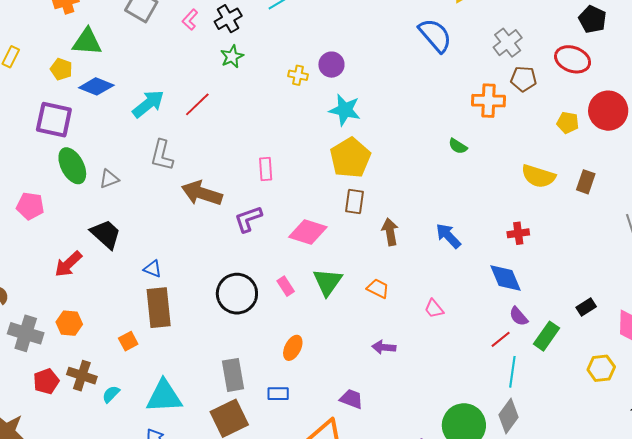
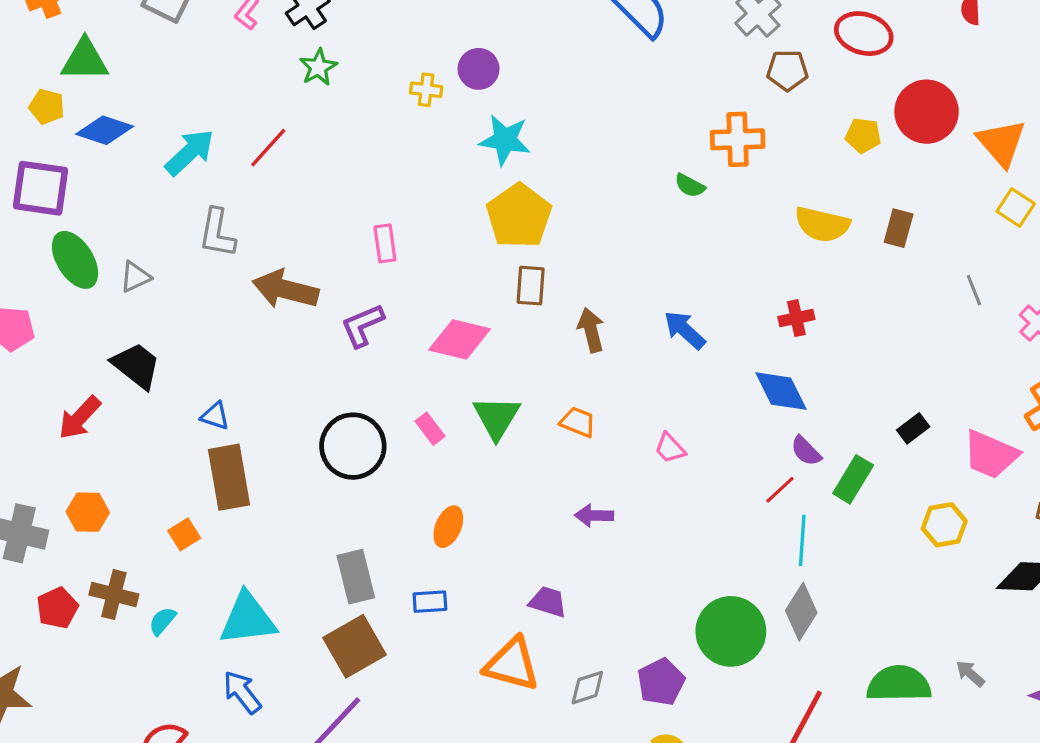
orange cross: (489, 101) -> (738, 139), moved

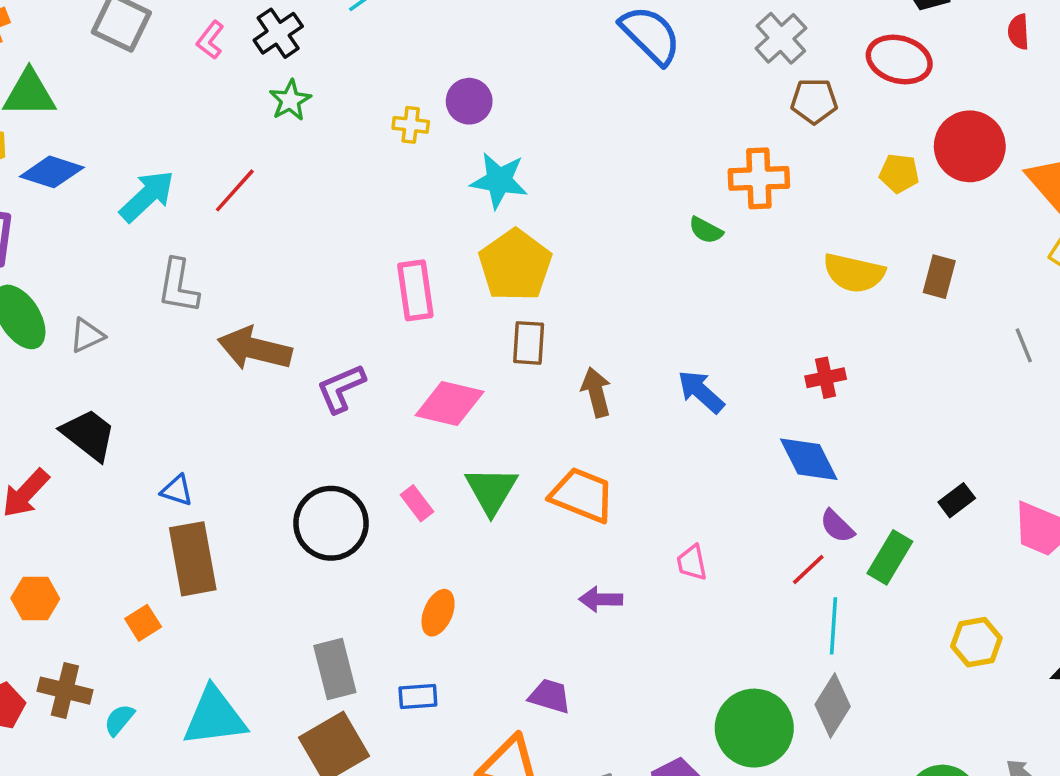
pink rectangle: (385, 243) -> (415, 290), moved, size x1.4
orange trapezoid: (578, 422) -> (582, 495), size x1.6
pink trapezoid: (670, 448) -> (692, 563), moved, turned 32
yellow hexagon: (944, 525) -> (976, 642), moved

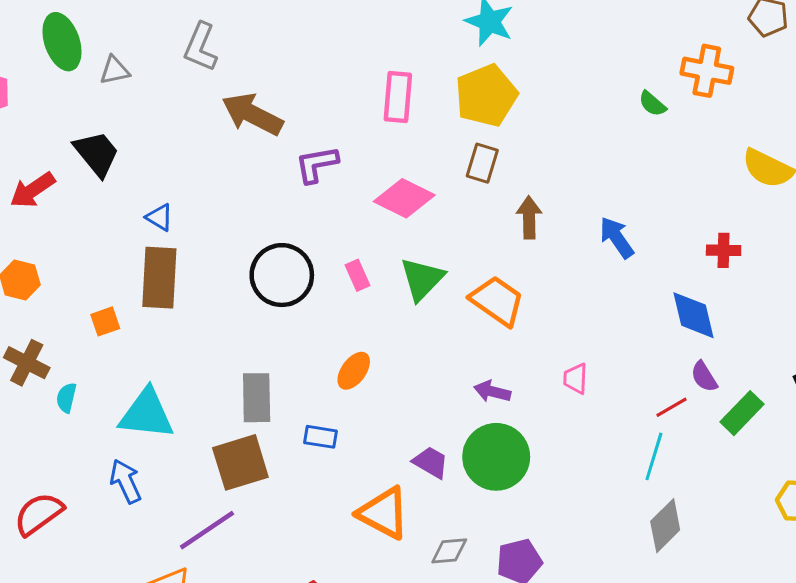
cyan line: (833, 626) -> (654, 456), moved
cyan semicircle: (119, 720) -> (66, 398), turned -40
green circle: (754, 728) -> (496, 457), moved

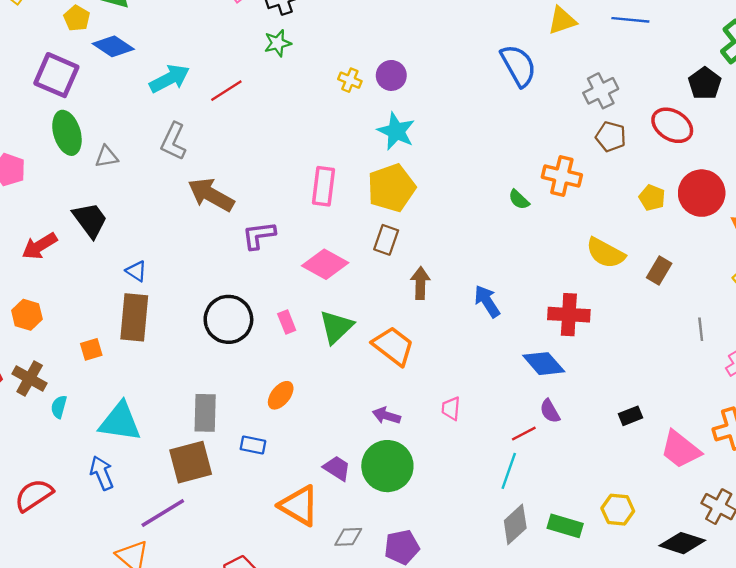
red cross: (724, 250) -> (569, 315), size x1.6
blue diamond: (694, 315) -> (544, 364), turned -30
green rectangle: (742, 413) -> (565, 526), moved, turned 60

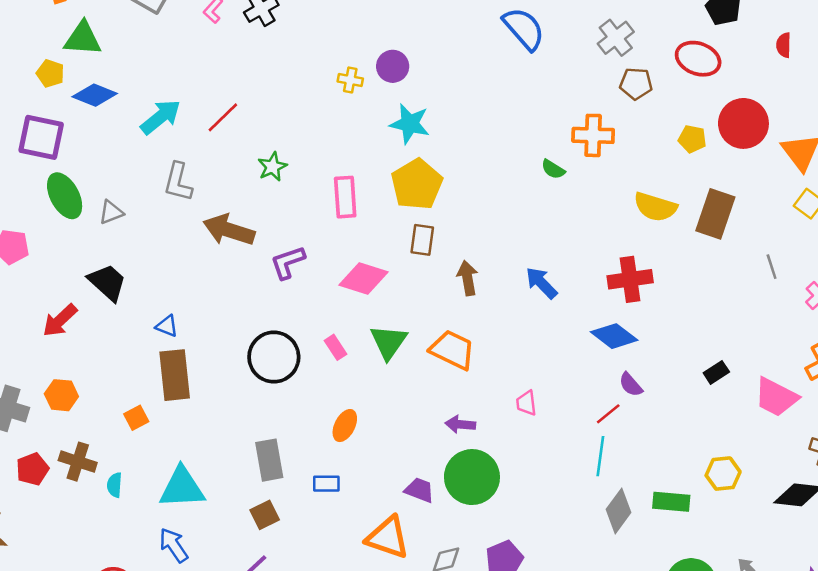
green star: (278, 43) -> (272, 167), moved
brown rectangle: (659, 271) -> (715, 214), size x1.6
brown square: (191, 462) -> (265, 515), size x0.6

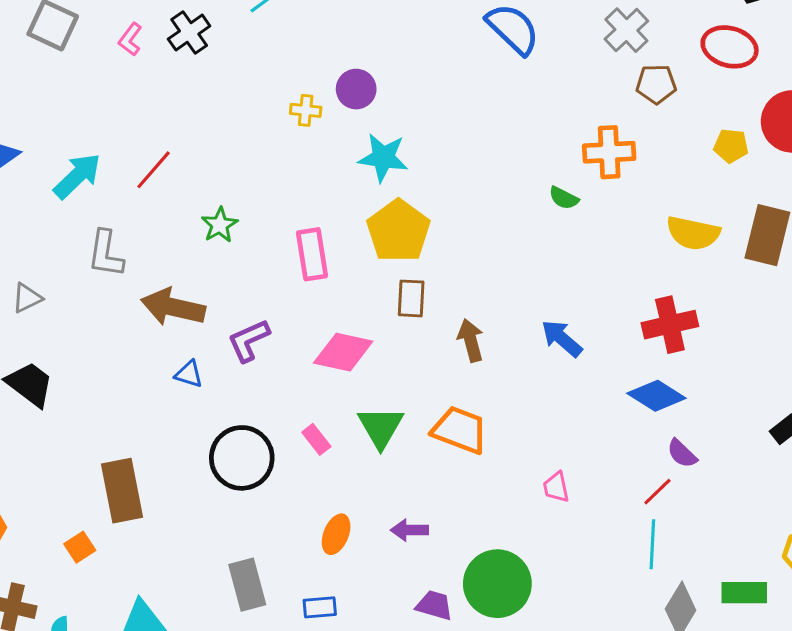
blue triangle: (167, 326) -> (189, 374), moved
purple arrow: (460, 424) -> (409, 530), moved

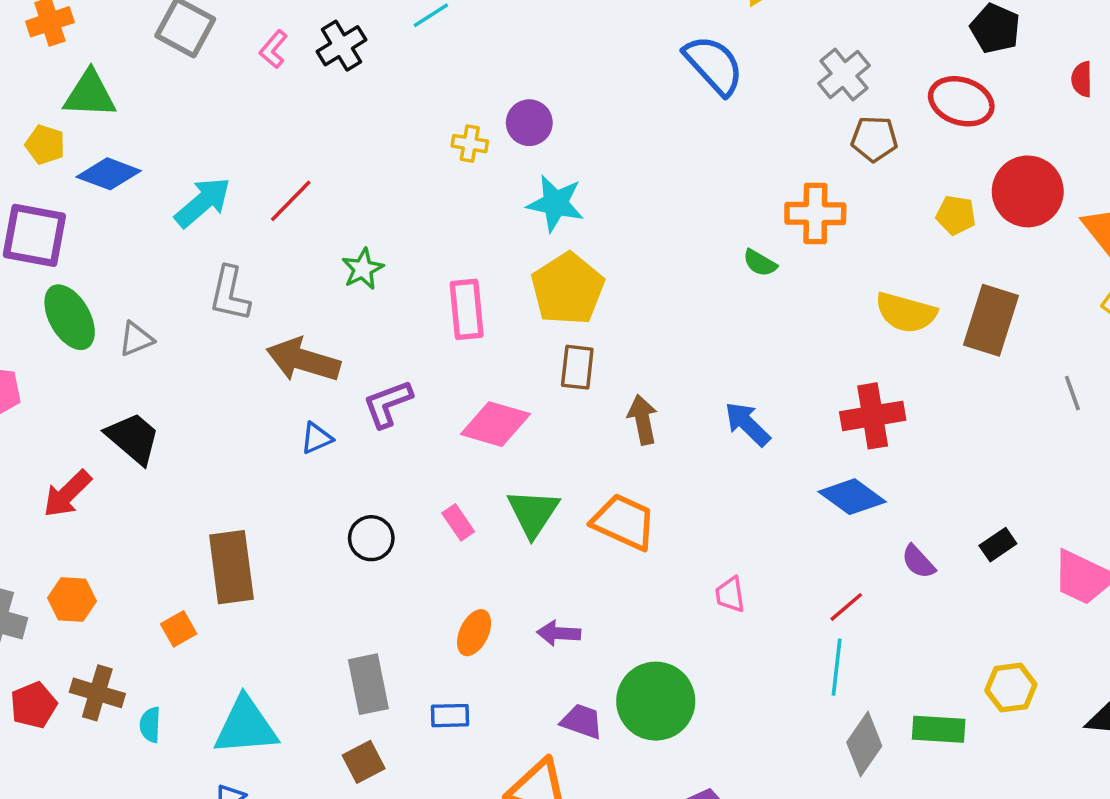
blue triangle: (189, 374) -> (317, 438), turned -44
purple semicircle: (682, 454) -> (918, 562), moved
black circle: (242, 458) -> (371, 538), size x0.6

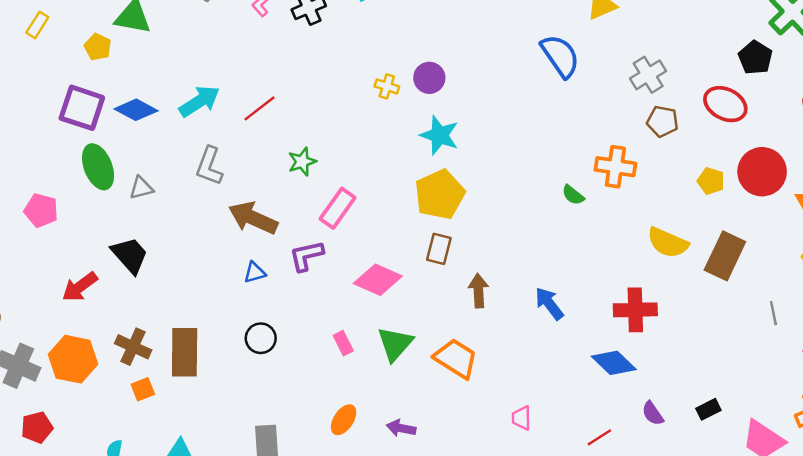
blue diamond: (109, 174) -> (136, 110), moved
pink rectangle: (467, 309) -> (338, 208), moved, turned 33
black circle: (371, 538) -> (261, 338), moved
orange hexagon: (72, 600) -> (73, 359), size x1.5
brown cross: (97, 693) -> (133, 347), moved

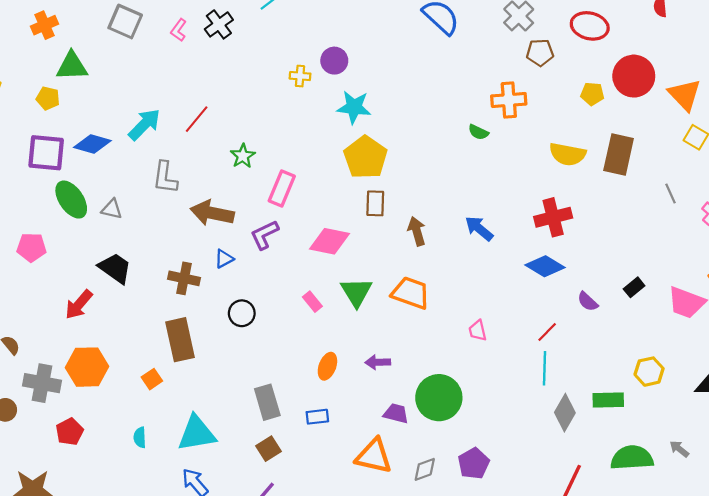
gray triangle: (141, 188) -> (112, 209), turned 40
brown cross: (133, 347) -> (184, 278), moved

